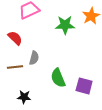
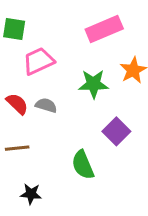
gray semicircle: (34, 58) -> (46, 105), moved, turned -88
purple square: (84, 86) -> (116, 131), moved, turned 30

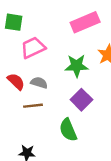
purple square: (116, 131) -> (81, 100), moved
brown line: (17, 148) -> (33, 106), moved

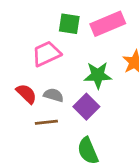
green square: (14, 22) -> (69, 24), moved
purple square: (81, 100) -> (86, 107), moved

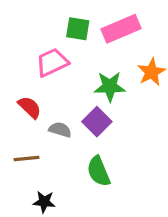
gray semicircle: (54, 95) -> (60, 130), moved
brown line: (46, 122) -> (26, 159), moved

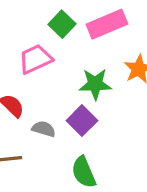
green square: (78, 29) -> (62, 24), turned 35

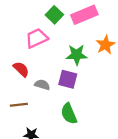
purple square: (82, 121) -> (68, 79), turned -30

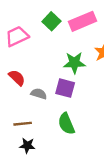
pink trapezoid: (37, 38) -> (17, 36), moved
brown line: (19, 105) -> (23, 124), moved

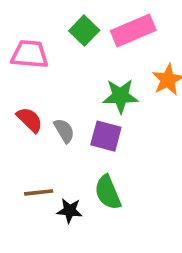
pink trapezoid: (17, 36) -> (30, 54), turned 30
gray semicircle: (39, 94) -> (64, 131), moved, turned 42
black star: (27, 146) -> (70, 211), moved

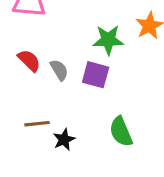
green semicircle: (108, 192) -> (121, 132), moved
black star: (70, 211) -> (64, 140), turned -30

